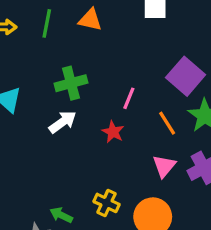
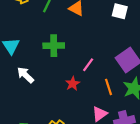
white arrow: (63, 122) -> (25, 75), moved, turned -114

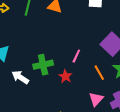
green cross: (54, 46) -> (43, 65), moved

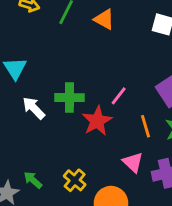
red star: (65, 76) -> (97, 121), size x1.5
pink triangle: (96, 99) -> (133, 162), turned -42

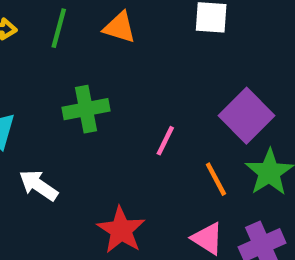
green cross: (69, 98) -> (86, 109), moved
red star: (97, 121) -> (121, 230), moved

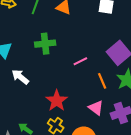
pink line: (165, 141) -> (80, 61), turned 32

